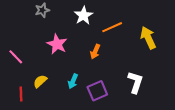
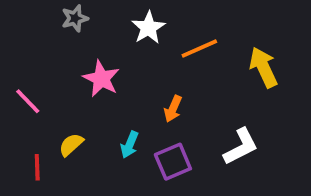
orange arrow: (95, 52) -> (173, 109), moved
white L-shape: (135, 82) -> (241, 147), turned 45

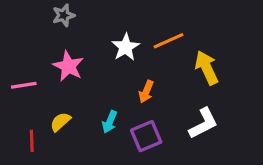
white star: (148, 28) -> (126, 47), moved
yellow arrow: (263, 67) -> (207, 68), moved
pink star: (101, 79) -> (68, 66), moved
pink line: (28, 101) -> (24, 85), turned -55

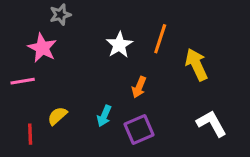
orange line: (168, 41) -> (160, 39), turned -48
pink star: (68, 66) -> (42, 48), moved
white L-shape: (203, 123) -> (212, 123), moved, turned -92

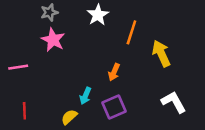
white star: (119, 45) -> (98, 15), moved
pink star: (42, 48) -> (53, 40), moved
yellow semicircle: (57, 116) -> (69, 117), moved

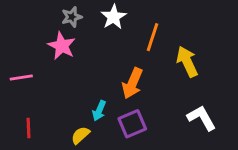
gray star: (49, 12) -> (72, 17), moved
orange arrow: (114, 72) -> (132, 83), size x1.5

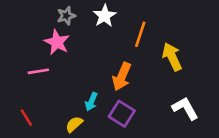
pink line: (21, 78) -> (38, 71), moved
purple square: (132, 124) -> (122, 114), turned -35
red line: (28, 128) -> (26, 118), turned -30

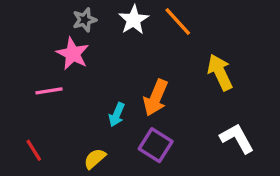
orange line: (140, 34) -> (178, 22), moved, turned -60
cyan arrow: (91, 102) -> (117, 115), moved

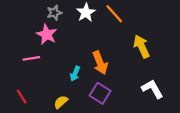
orange arrow: (156, 98) -> (100, 63), turned -45

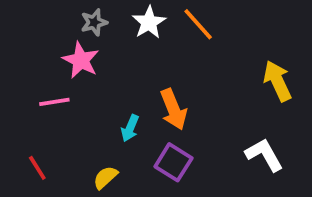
yellow arrow: (141, 46) -> (277, 81), moved

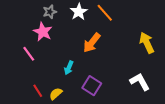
pink line: (54, 102) -> (29, 54), turned 63
orange arrow: (173, 109) -> (92, 43), moved, turned 60
red line: (37, 168) -> (38, 91), moved

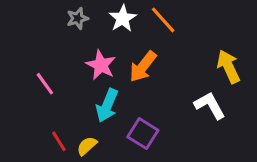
pink star: (43, 32) -> (101, 65), moved
cyan arrow: (69, 68) -> (107, 105), size x1.5
white L-shape: (140, 82) -> (210, 105), moved

